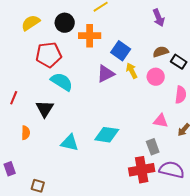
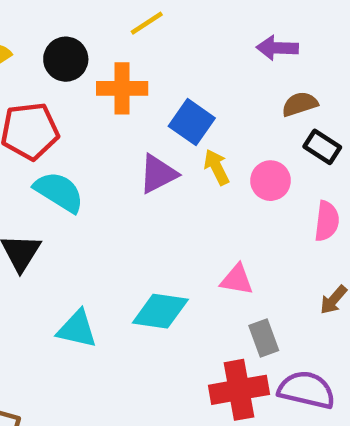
purple arrow: (159, 18) -> (277, 48), turned 114
brown semicircle: (161, 52) -> (300, 104), moved
pink triangle: (161, 121) -> (237, 280), moved

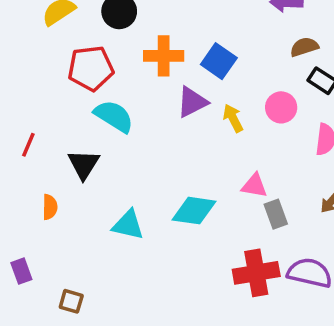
orange cross: (122, 88) -> (164, 56), moved
yellow arrow: (217, 167) -> (233, 118), moved
gray rectangle: (264, 338) -> (276, 214), moved

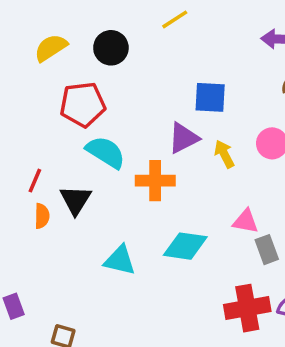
orange cross: (164, 56) -> (155, 181), moved
blue square: (219, 61) -> (210, 97), turned -32
red line: (28, 145) -> (35, 181), moved
orange semicircle: (50, 207) -> (42, 216), moved

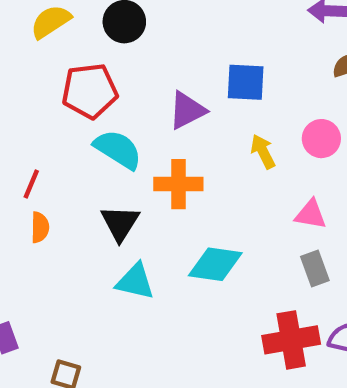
purple triangle: (184, 138) -> (187, 110), moved
black triangle: (76, 200) -> (120, 223), moved
pink triangle: (245, 221) -> (311, 214), moved

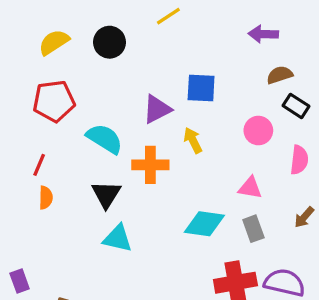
red pentagon: (90, 91) -> (54, 101), moved
yellow arrow: (263, 152) -> (193, 140), moved
cyan diamond: (215, 264) -> (204, 224), moved

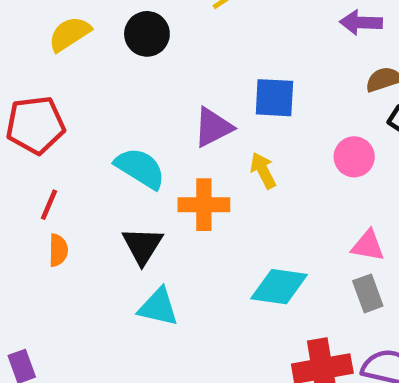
red pentagon: (54, 101) -> (35, 125), moved
pink triangle: (250, 188) -> (368, 246), moved
gray rectangle: (253, 229) -> (368, 293), moved

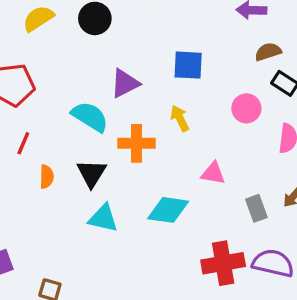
purple triangle: (213, 127) -> (125, 83), moved
pink triangle: (368, 246) -> (213, 173), moved
orange semicircle: (58, 250) -> (47, 177), moved
cyan diamond: (279, 287) -> (168, 210), moved

